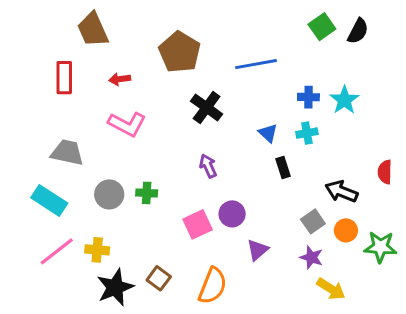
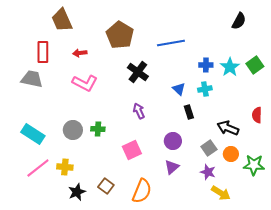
green square: (322, 27) -> (255, 65), moved
gray trapezoid: (67, 153) -> (32, 79), moved
purple circle: (232, 214) -> (173, 141), moved
black star: (115, 287) -> (77, 192), size x0.7

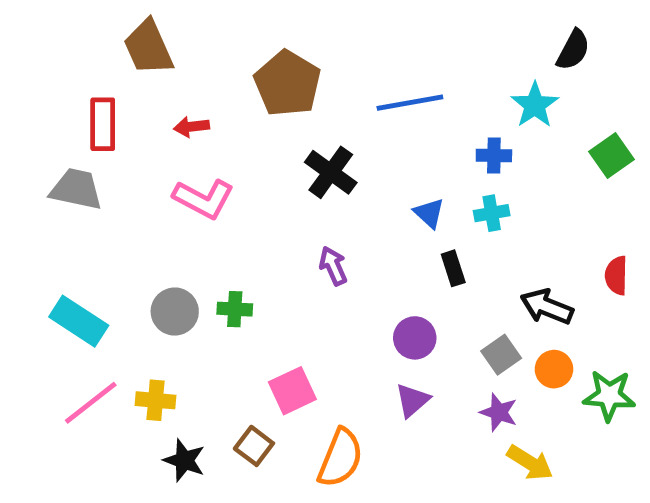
cyan star: (230, 67) -> (535, 105), moved
pink square: (132, 150) -> (292, 391), moved
black star: (77, 192) -> (184, 460), turned -30

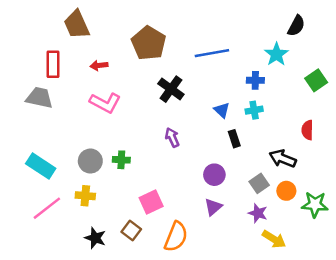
red semicircle: (616, 276) -> (307, 130), moved
yellow cross: (156, 400) -> (85, 196), moved

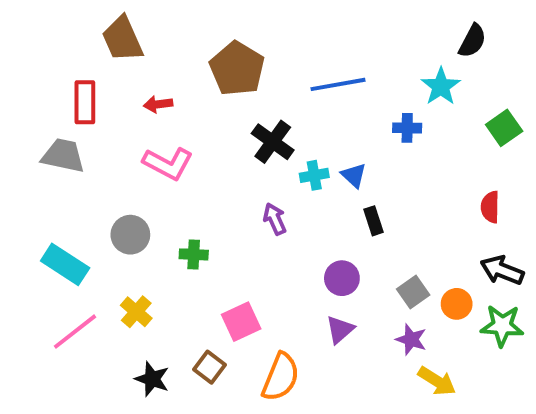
cyan cross: (254, 110) -> (314, 175), moved
black arrow: (283, 159) -> (502, 270), moved
gray circle: (90, 161) -> (130, 235), moved
yellow cross: (85, 196) -> (136, 312), turned 36

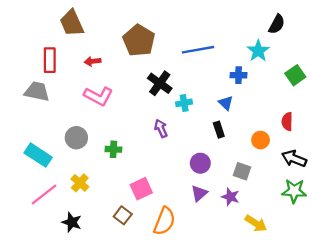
blue triangle: (354, 175) -> (226, 103), moved
gray square: (413, 292) -> (242, 171), turned -36
orange circle: (457, 304) -> (261, 140), moved
purple star: (411, 339) -> (230, 197), moved
black star: (152, 379) -> (72, 222), moved

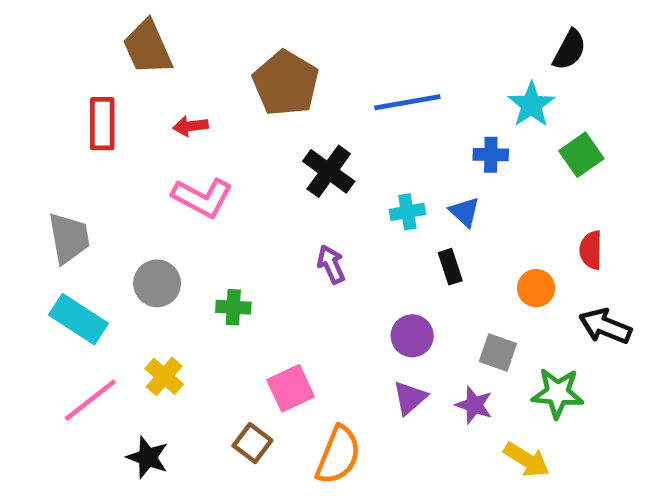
green square: (295, 75) -> (581, 155), moved
gray trapezoid: (37, 91) -> (69, 238), moved, turned 68
cyan cross: (184, 103) -> (407, 212), moved
green star: (294, 191) -> (558, 393), moved

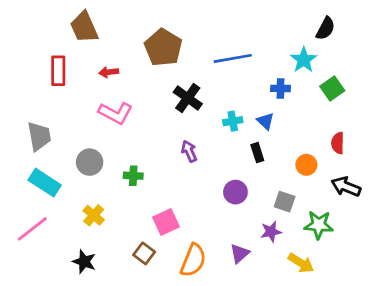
purple triangle: (410, 398) -> (240, 253), moved
pink line: (90, 400) -> (32, 229), moved
purple star: (474, 405) -> (271, 232), turned -30

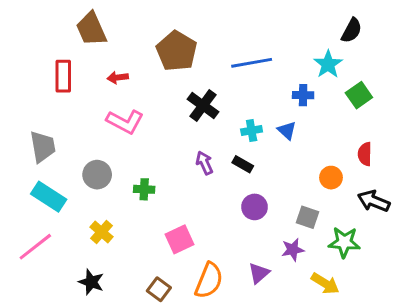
black rectangle: (257, 153) -> (243, 164), moved, turned -42
brown square: (144, 253) -> (159, 289), moved

